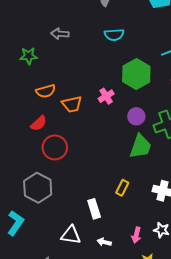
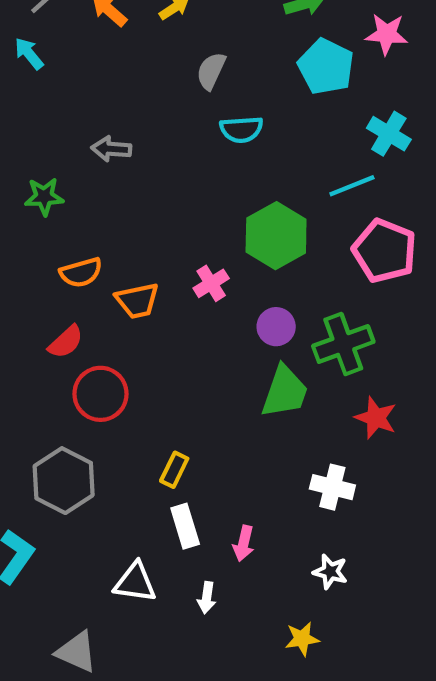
cyan semicircle: (114, 35) -> (241, 129), moved
yellow rectangle: (122, 188) -> (174, 470), moved
pink arrow: (136, 235) -> (244, 543), moved
white arrow: (104, 242) -> (207, 598), turned -96

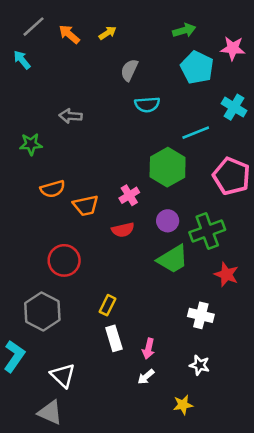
cyan line: (352, 186) -> (196, 133), moved
red semicircle: (66, 342) -> (123, 230), moved, turned 30
green trapezoid: (285, 392) -> (173, 259), turned 40
white triangle: (135, 582) -> (63, 375), moved, turned 36
white arrow: (207, 598) -> (146, 377), moved, turned 42

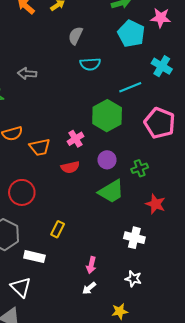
green cross: (207, 231) -> (140, 168), size x0.6
white rectangle: (114, 338) -> (34, 257), moved, turned -60

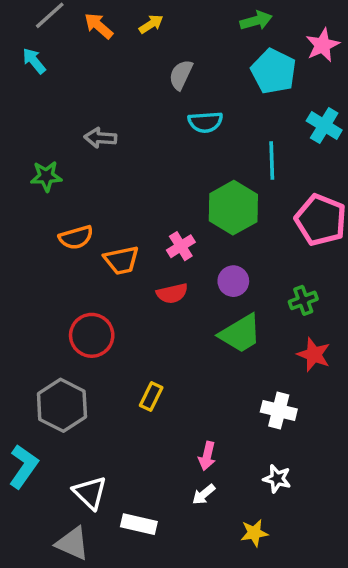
pink star: (161, 18) -> (322, 45), turned -30
cyan line: (130, 87) -> (272, 160), turned -70
green cross: (140, 168) -> (303, 300), moved
white rectangle: (34, 257) -> (139, 524), moved

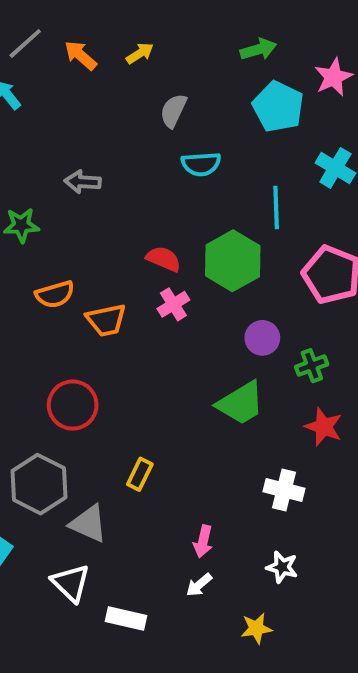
purple circle: (233, 281) -> (262, 338), moved
red semicircle: (172, 293) -> (164, 259), moved, turned -144
gray triangle: (72, 543) -> (88, 524), moved

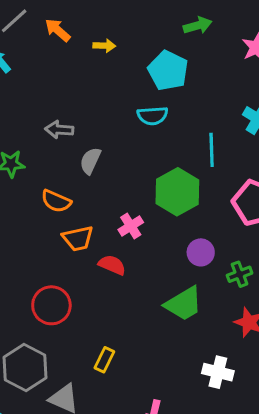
yellow arrow: (140, 53) -> (104, 46), moved, turned 35
cyan pentagon: (278, 107) -> (168, 71), moved
gray semicircle: (173, 111) -> (90, 161), moved
red semicircle: (164, 259) -> (112, 265), moved
orange semicircle: (55, 294) -> (56, 201), moved, turned 40

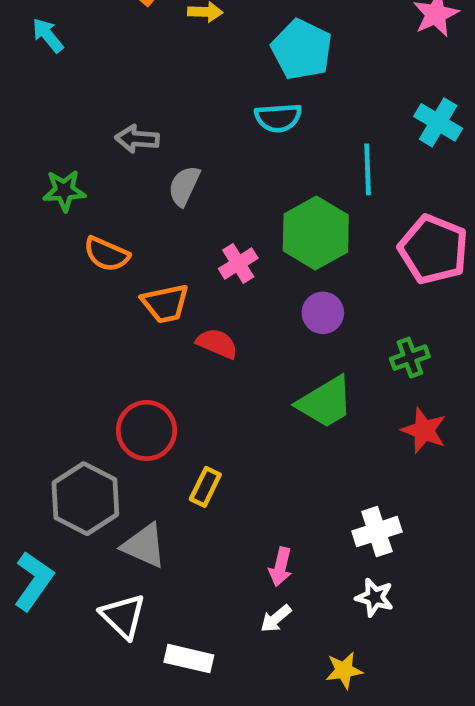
orange semicircle: (56, 201) -> (107, 254), moved
pink cross: (131, 226) -> (238, 263), moved
purple circle: (201, 252) -> (323, 313), moved
red circle: (51, 305) -> (146, 430), moved
white cross: (218, 372) -> (377, 532), moved, turned -32

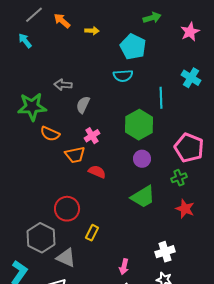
green star: (64, 191) -> (32, 107), size x1.6
pink pentagon: (433, 249) -> (189, 148), moved
pink cross: (238, 263) -> (92, 136), moved

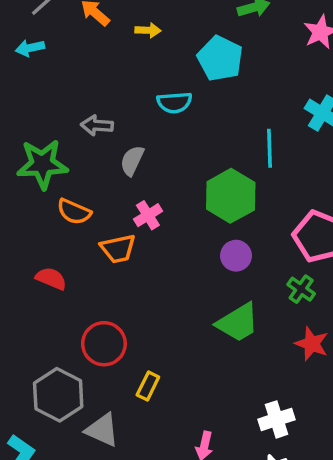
cyan arrow: (25, 41) -> (30, 48), turned -63
cyan semicircle: (123, 76) -> (174, 102), moved
red semicircle: (97, 172) -> (51, 279), moved
green cross: (179, 178) -> (301, 289), turned -35

